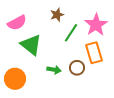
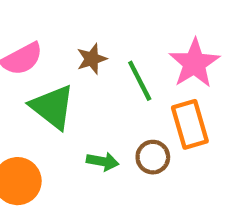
brown star: (57, 15) -> (92, 59), moved
green line: (71, 33) -> (140, 81), turned -60

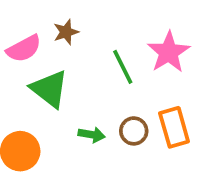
brown star: (92, 59) -> (66, 32), moved
orange rectangle: (190, 124) -> (174, 127), moved

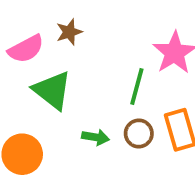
green line: (123, 67) -> (137, 87), moved, turned 42

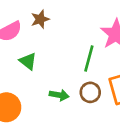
green triangle: (52, 90) -> (28, 61), size x0.6

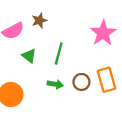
green line: (89, 59) -> (59, 54), moved

